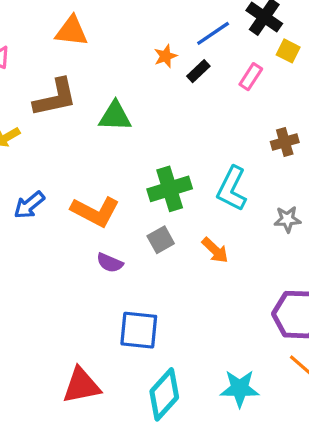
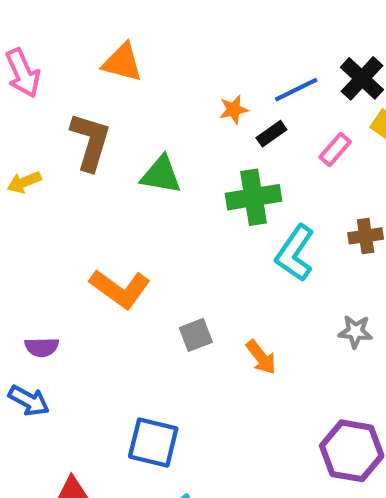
brown L-shape: (55, 98) -> (90, 142), turned -69
green cross: (170, 189) -> (253, 197), moved
cyan L-shape: (232, 189) -> (295, 253), moved
blue arrow: (29, 205) -> (29, 401), moved, turned -120
purple semicircle: (110, 263) -> (42, 347), moved, turned -32

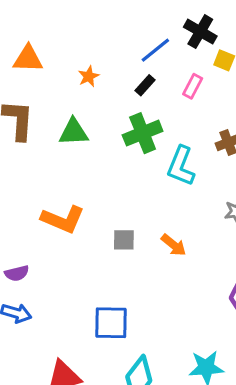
orange star: (234, 110) -> (89, 76), moved
gray square: (196, 335) -> (124, 240), turned 35

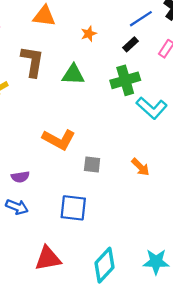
cyan L-shape: (181, 166) -> (152, 108), turned -76
gray square: (124, 240) -> (92, 165), moved
blue square: (111, 323) -> (73, 208), moved

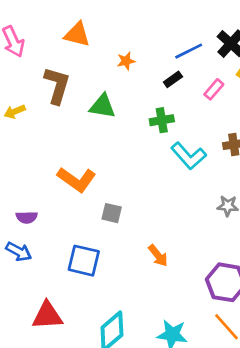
green cross: (125, 80) -> (162, 120), size x0.7
orange arrow: (140, 167) -> (158, 256), moved

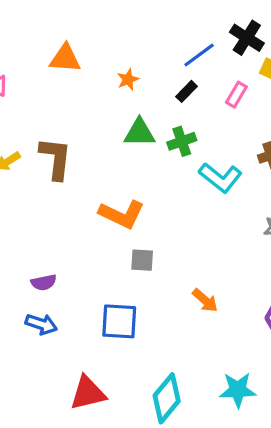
brown L-shape: (57, 85) -> (56, 158), moved
green triangle: (102, 106) -> (139, 133), moved
orange L-shape: (77, 179) -> (122, 214), moved

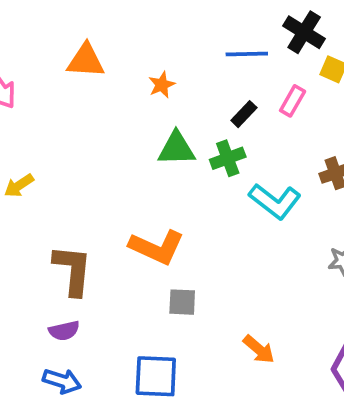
blue line: (199, 55) -> (247, 54), turned 36
black rectangle: (187, 91) -> (244, 114), moved
brown L-shape: (56, 158) -> (73, 270), moved

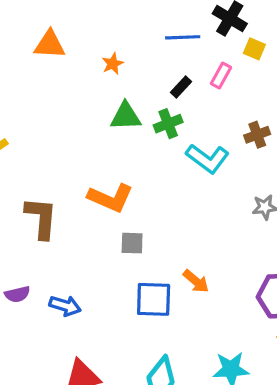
purple semicircle: (64, 331) -> (17, 294), moved
blue square: (156, 376) -> (154, 299), moved
blue arrow: (62, 381) -> (65, 306), moved

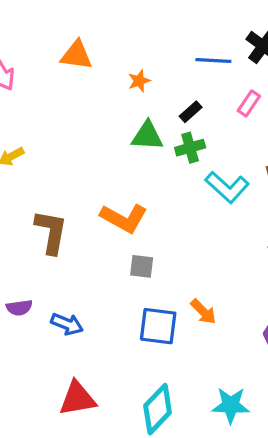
black rectangle: (181, 87) -> (191, 112), moved

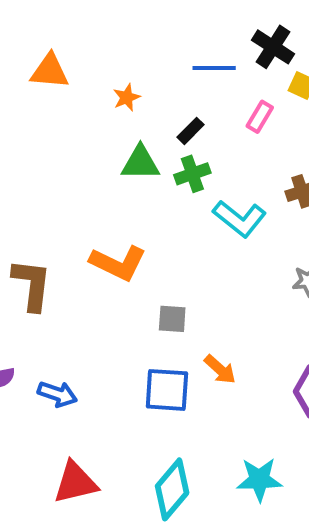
gray square: (142, 266) -> (172, 319), moved

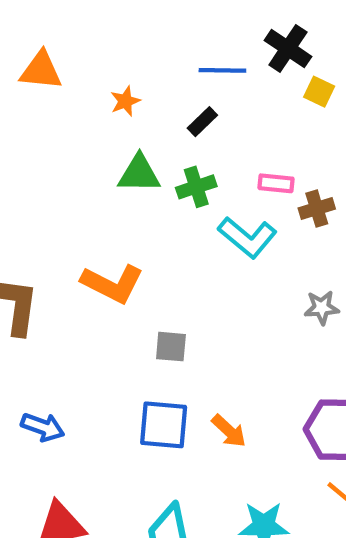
pink rectangle: (260, 117) -> (276, 183), moved, turned 64
black rectangle: (190, 131) -> (202, 122), moved
orange arrow: (220, 369) -> (229, 431), moved

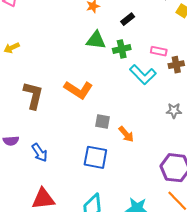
blue arrow: (43, 427) -> (40, 153), turned 30
orange arrow: (229, 431) -> (126, 134), moved

